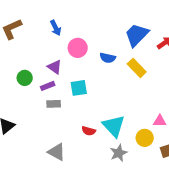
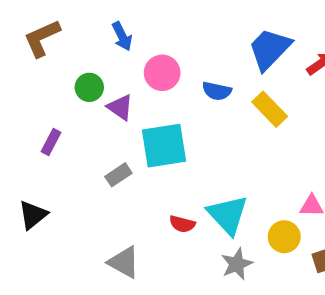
green circle: (25, 78) -> (89, 87), moved
purple rectangle: (48, 86) -> (51, 142), moved, turned -40
cyan square: (79, 88) -> (164, 146), size x1.5
gray rectangle: (54, 104) -> (118, 175), turned -32

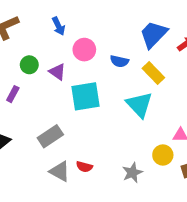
green circle: (89, 87) -> (29, 65), moved
gray rectangle: (118, 175) -> (50, 136), moved, size x1.5
cyan triangle: (228, 215) -> (139, 105), moved
red semicircle: (182, 224) -> (84, 167), moved

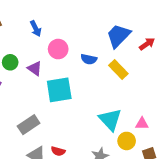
cyan triangle: (139, 105) -> (110, 120), moved

